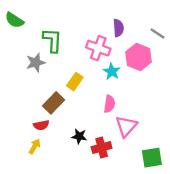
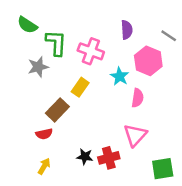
green semicircle: (14, 20) -> (27, 25), moved
pink cross: (98, 48) -> (91, 51), moved
pink semicircle: (109, 104) -> (138, 98), moved
black star: (79, 136) -> (85, 157), moved
yellow arrow: (35, 146) -> (44, 166), moved

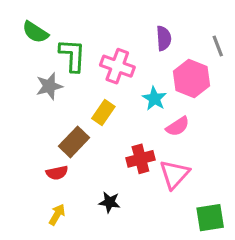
gray line: (169, 36) -> (218, 46), turned 35
pink semicircle: (138, 98) -> (178, 126), turned 48
red cross: (109, 158) -> (140, 159), moved

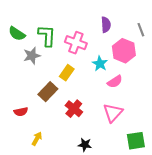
green semicircle: (35, 32) -> (17, 34), moved
red cross: (140, 159) -> (74, 109), moved, turned -36
red semicircle: (57, 173) -> (21, 112), moved
black star: (110, 202) -> (85, 145), moved

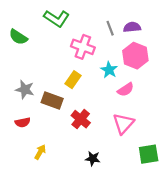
purple semicircle: (106, 25) -> (132, 27), moved, turned -91
gray line: (141, 30) -> (110, 28), moved
green L-shape: (47, 36) -> (57, 18), moved, turned 120
gray star: (32, 56) -> (25, 90), moved, turned 30
brown rectangle: (48, 92) -> (52, 100), turned 66

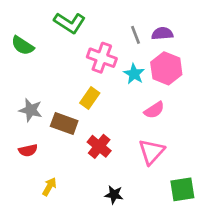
cyan star: (109, 70) -> (134, 74), moved

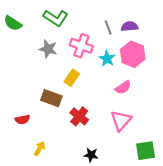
green semicircle: (23, 46) -> (13, 23), moved
gray star: (31, 110) -> (48, 49), moved

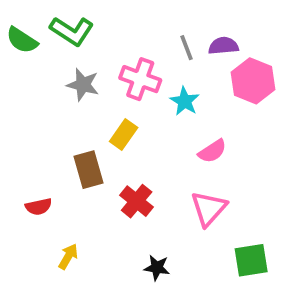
green L-shape: (56, 18) -> (72, 31), moved
pink hexagon: (133, 54) -> (253, 81), moved
brown rectangle: (51, 98) -> (88, 170), turned 54

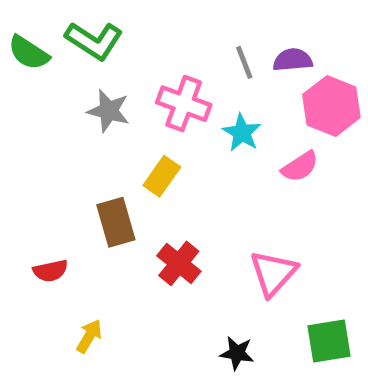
pink semicircle: (212, 151) -> (300, 167), moved
black star: (157, 268) -> (237, 353), moved

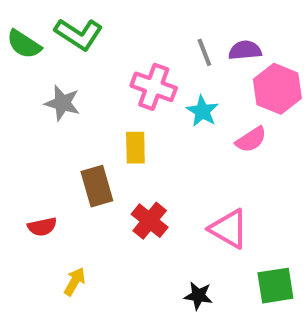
gray star: (109, 111) -> (62, 103), moved
yellow rectangle: (162, 176) -> (135, 148), turned -36
pink triangle: (273, 273) -> (229, 229), turned -42

